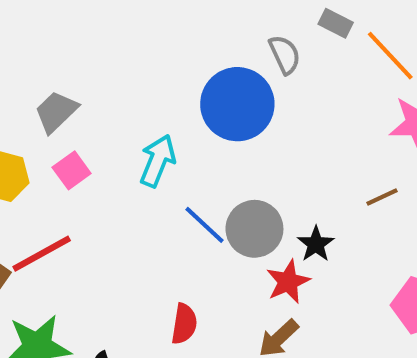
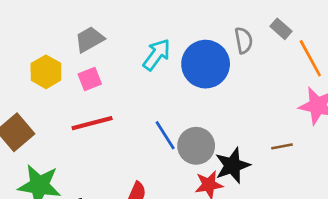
cyan arrow: (158, 161) -> (157, 55), moved
black star: (316, 244) -> (232, 165), size x1.5
red line: (42, 254) -> (92, 123), moved

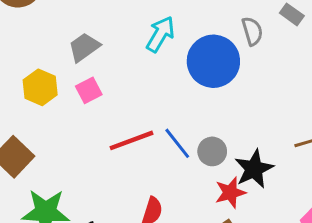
cyan arrow: (157, 55) -> (160, 34), moved
red line: (92, 123) -> (131, 140), moved
gray circle: (196, 146) -> (212, 151), size x0.7

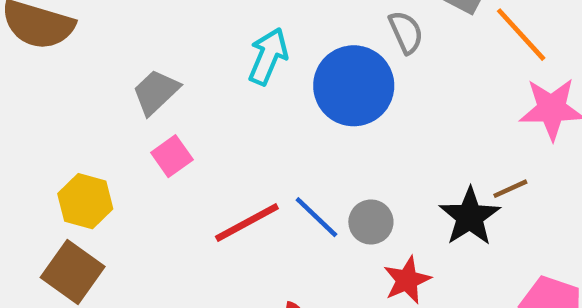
yellow hexagon: (40, 87) -> (85, 201), moved
black star: (254, 169) -> (470, 217), moved

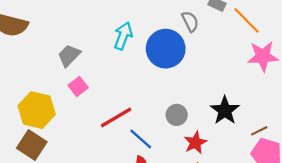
brown line: (510, 189) -> (259, 131), moved
yellow hexagon: (85, 201) -> (37, 110), size x1.4
blue line: (316, 217) -> (141, 139), moved

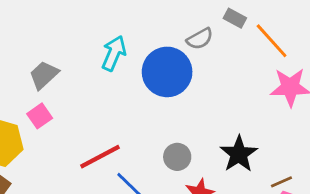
gray semicircle: (190, 21) -> (200, 39), turned 85
pink square: (78, 86) -> (40, 116), moved

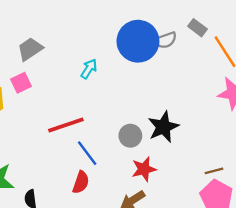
cyan arrow: (114, 53) -> (89, 69), moved, size x0.7
blue circle: (167, 72) -> (138, 41), moved
black star: (239, 154) -> (163, 127), moved

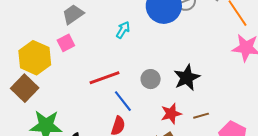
gray circle: (130, 136) -> (151, 79), moved
brown line: (214, 171) -> (201, 116), moved

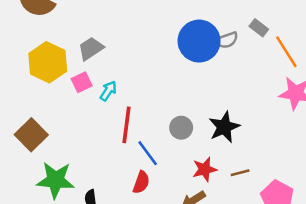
cyan arrow: (123, 30) -> (108, 91), moved
yellow hexagon: (35, 58) -> (48, 62), moved
red line: (105, 78) -> (126, 125), turned -64

